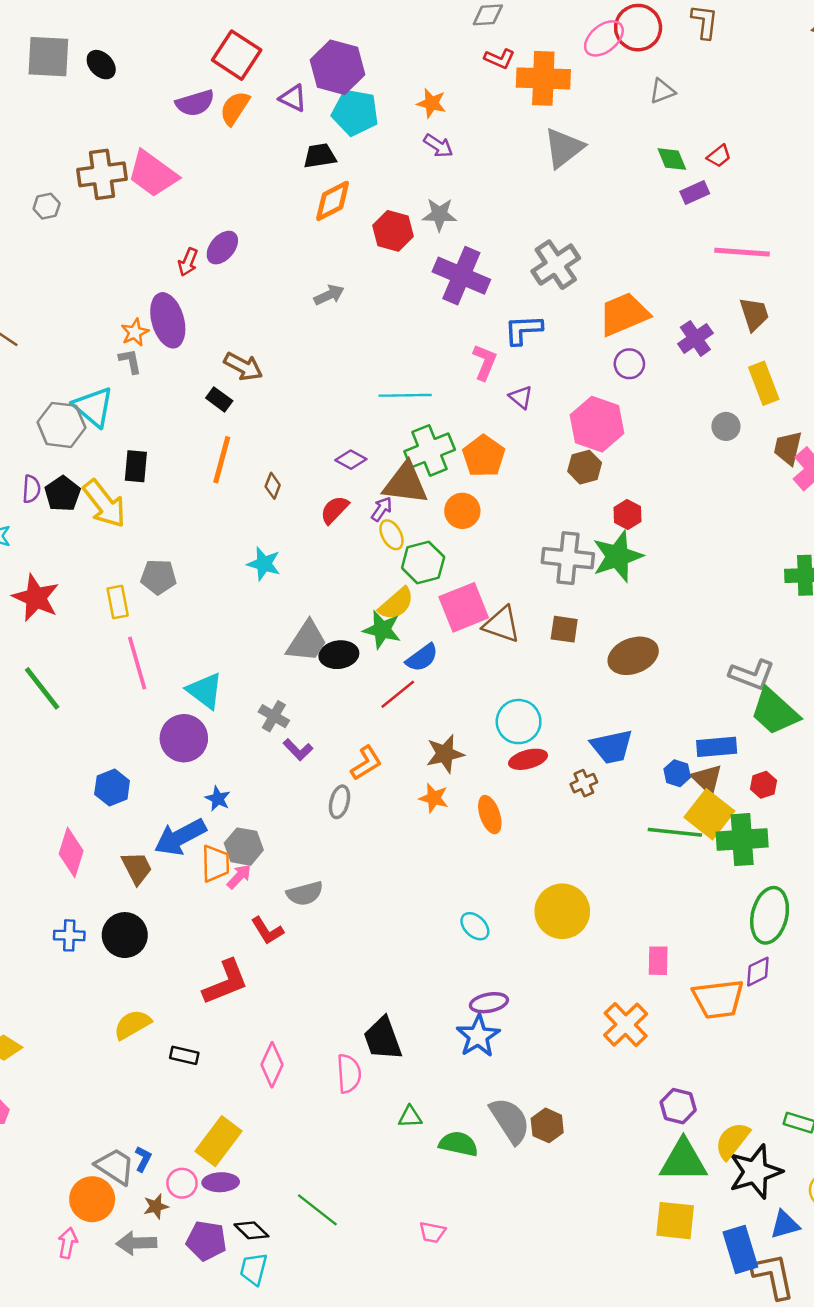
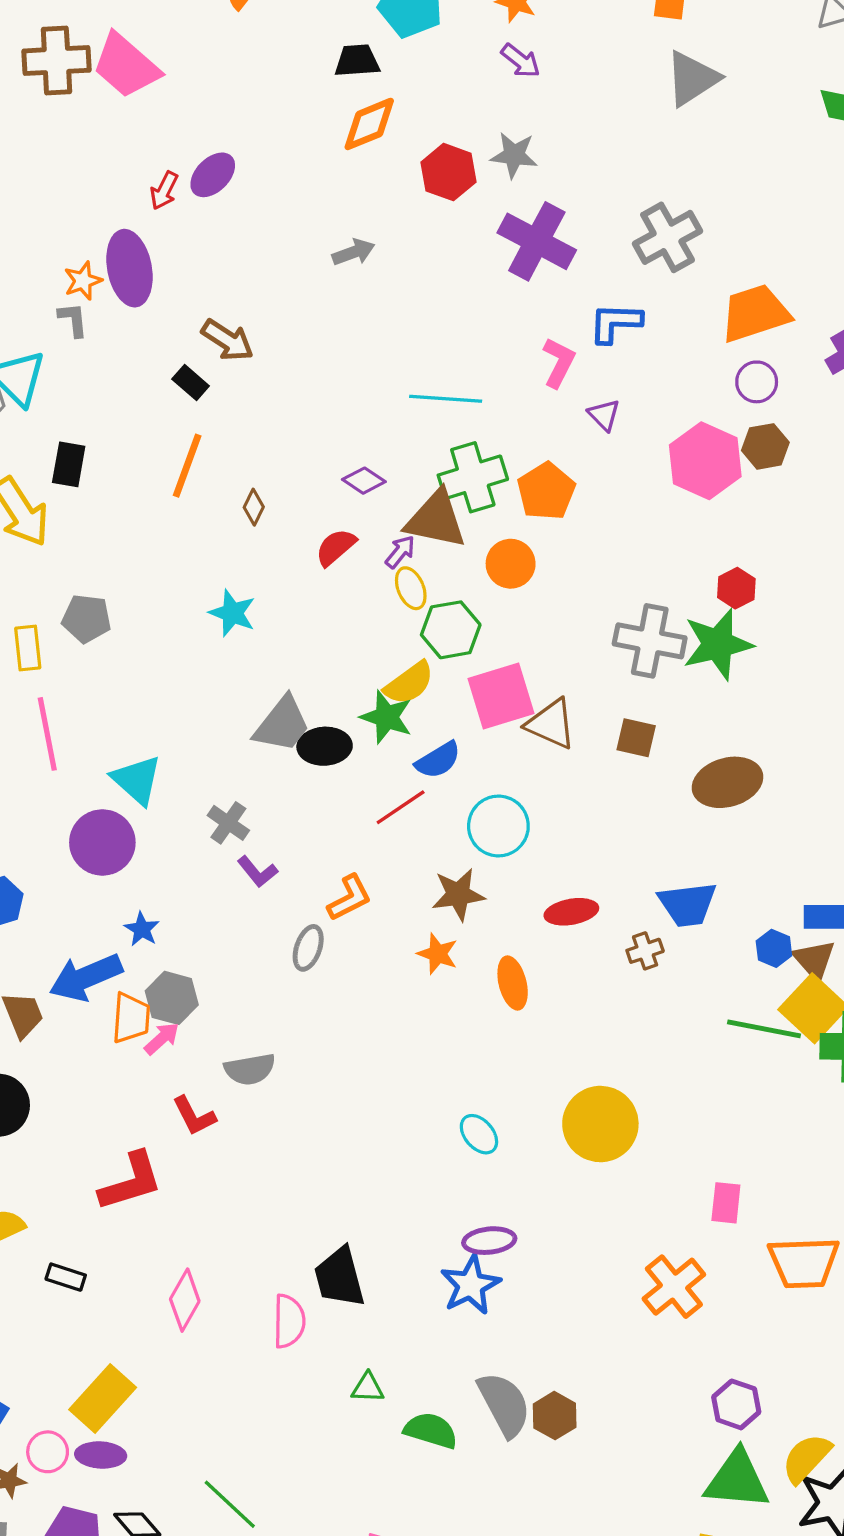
brown hexagon: (585, 467) -> (765, 446), moved
cyan circle: (519, 722) -> (498, 826), moved

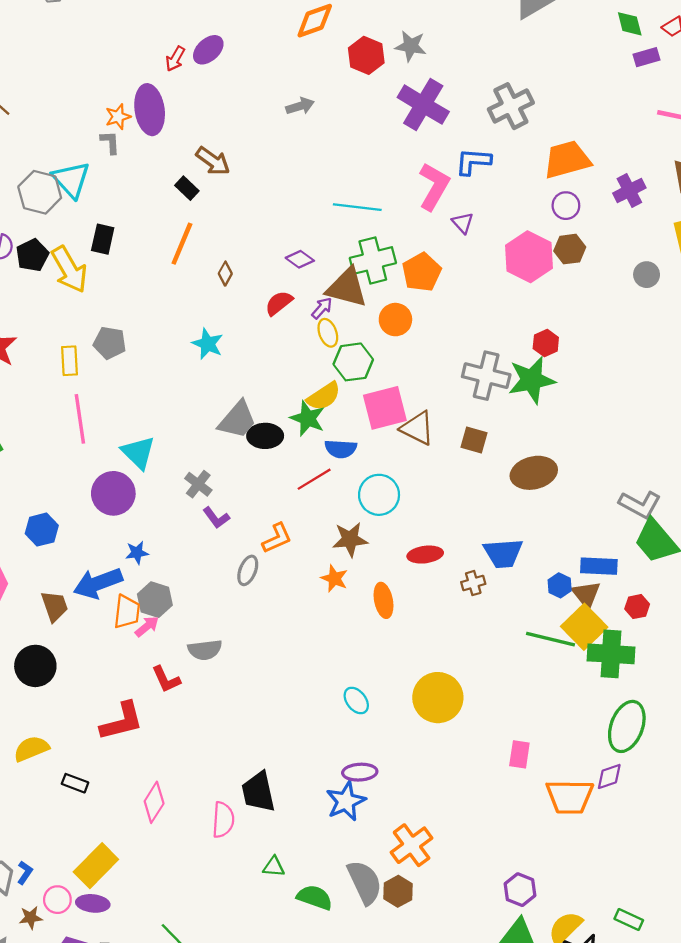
pink L-shape: (559, 363) -> (434, 186), size x1.4
blue semicircle: (438, 760) -> (341, 449), turned 32
blue star: (142, 929) -> (137, 553), turned 30
orange cross: (674, 1287) -> (412, 845), moved

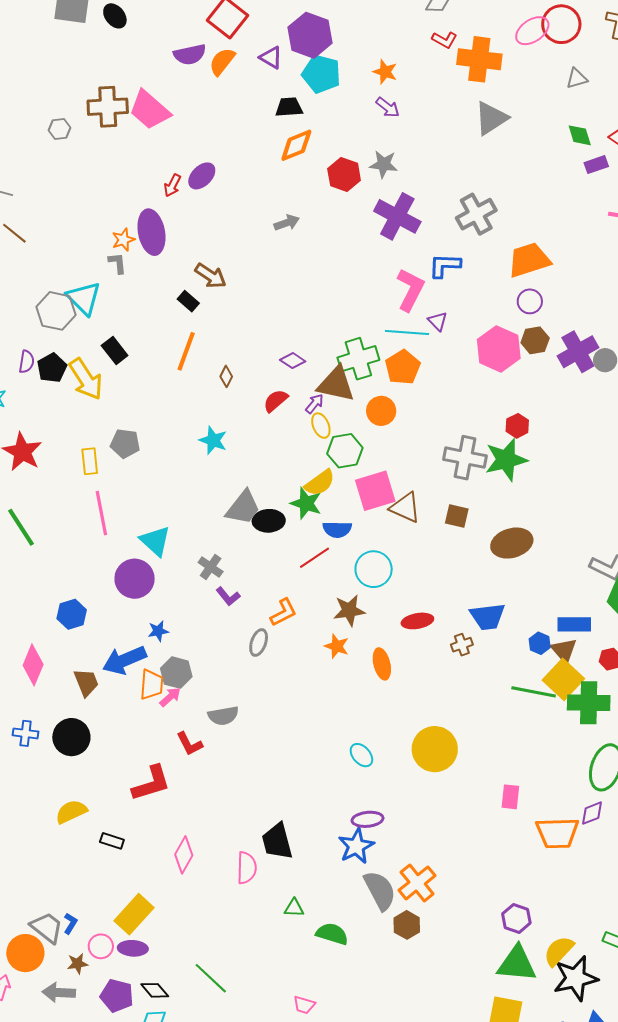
purple cross: (629, 191) -> (578, 352), moved, size x1.4
cyan line: (357, 207) -> (407, 332), moved
black rectangle: (103, 239) -> (115, 350), turned -48
gray semicircle: (365, 882) -> (380, 890), moved

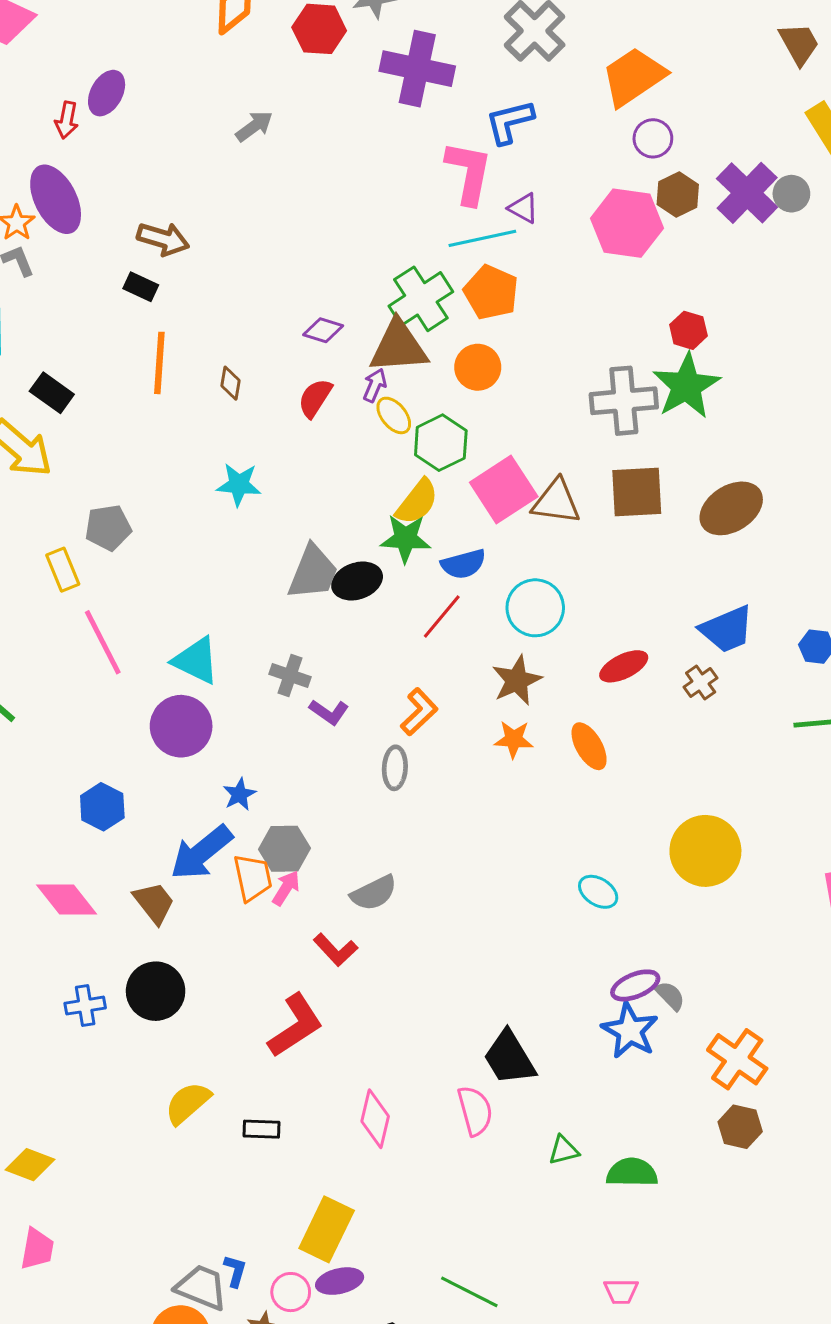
brown square: (457, 516) -> (637, 492), size x1.5
pink diamond: (33, 665) -> (67, 899), turned -45
gray semicircle: (380, 890) -> (670, 996), moved, size x0.5

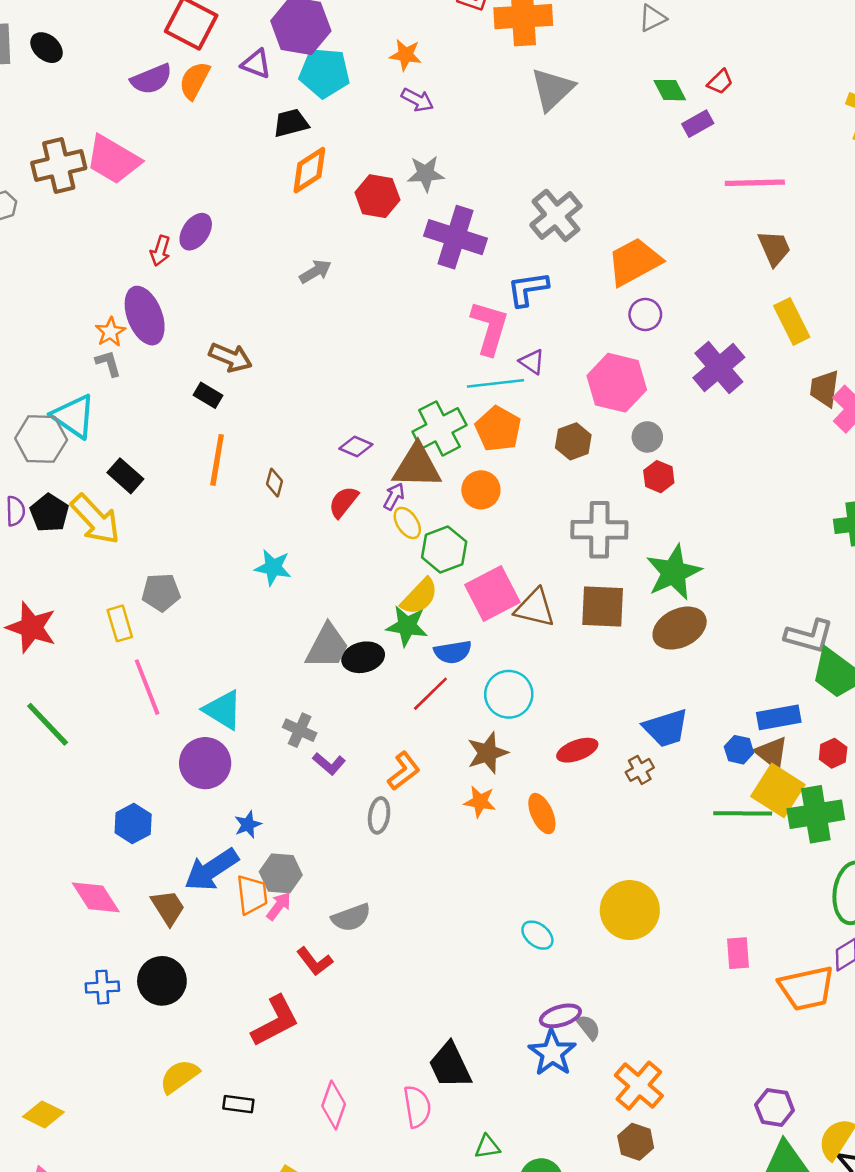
brown hexagon: (678, 194) -> (573, 441), moved
gray circle: (791, 194) -> (647, 437), moved
green star: (686, 386) -> (674, 572), moved

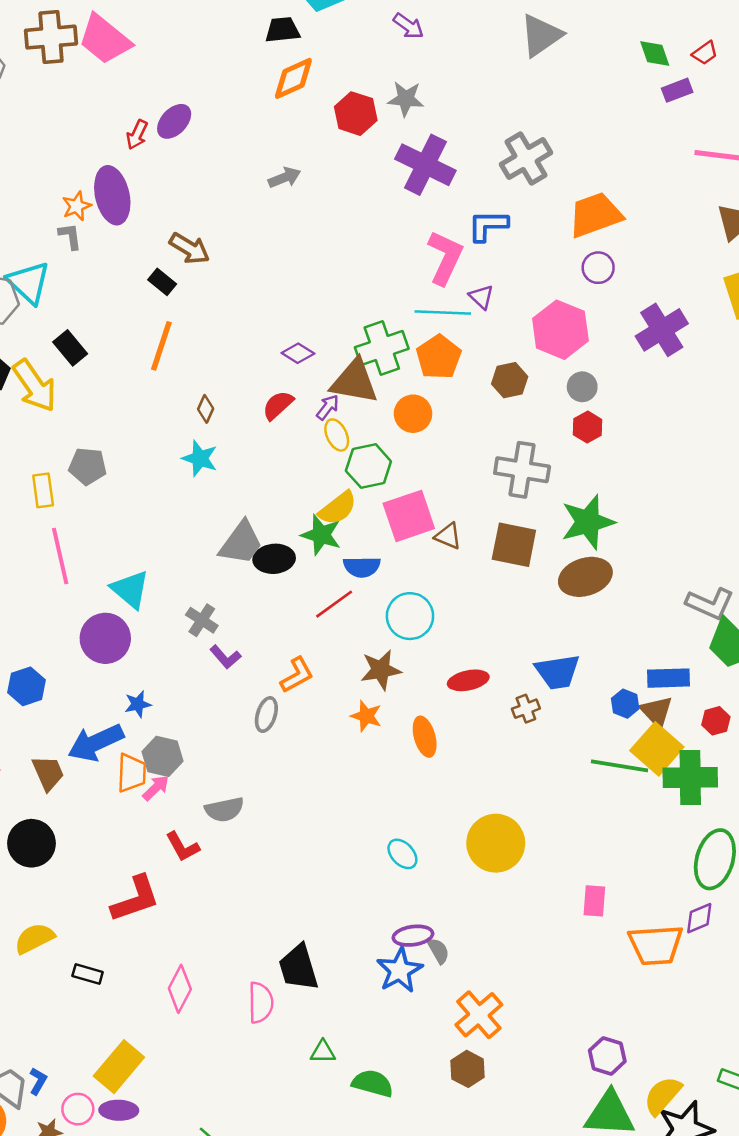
brown diamond: (274, 483) -> (206, 409), moved
brown triangle: (535, 608) -> (448, 536), size x0.7

